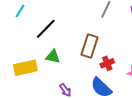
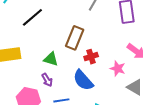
green triangle: (53, 57) -> (51, 59), moved

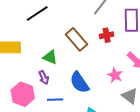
brown rectangle: (75, 38) -> (76, 39), turned -70
red cross: (91, 57) -> (107, 35), moved

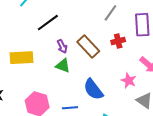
purple arrow: (44, 77) -> (62, 46), moved

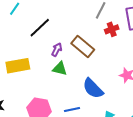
red cross: (118, 41) -> (112, 29), moved
purple arrow: (62, 46) -> (57, 50), turned -120

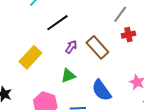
yellow rectangle: (18, 66) -> (30, 57), turned -45
green triangle: (60, 69) -> (68, 76), moved, turned -42

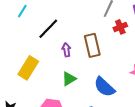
purple arrow: (71, 47) -> (66, 50), turned -32
brown rectangle: (97, 47) -> (92, 45), turned 40

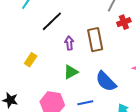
yellow rectangle: (28, 68) -> (31, 60), size x0.6

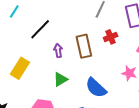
red cross: (124, 22) -> (111, 37), moved
yellow rectangle: (31, 60) -> (20, 68), size x1.5

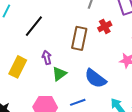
brown rectangle: (84, 46) -> (79, 38), turned 30
purple arrow: (58, 50) -> (47, 57), moved

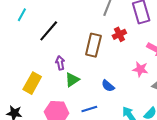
yellow rectangle: (18, 67) -> (32, 83), moved
blue semicircle: (95, 78) -> (108, 86), size x0.6

